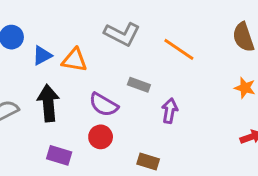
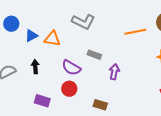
orange line: (179, 49) -> (135, 32), moved, turned -45
black arrow: (48, 103) -> (35, 67), size x0.6

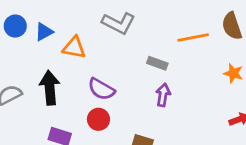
blue triangle: (31, 36) -> (44, 32), moved
gray rectangle: (94, 55) -> (157, 63), moved
black arrow: (35, 67) -> (50, 88), size x1.6

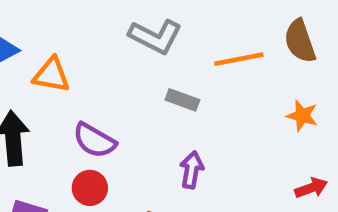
gray L-shape: (119, 23) -> (155, 37), moved
purple arrow: (163, 95) -> (192, 170), moved

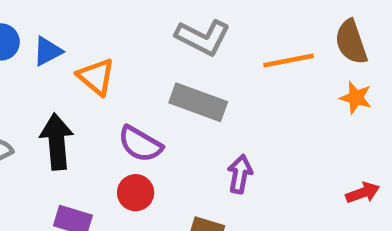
orange triangle: (51, 75) -> (96, 77), turned 30
gray rectangle: (182, 100) -> (198, 102), moved, size x1.6
orange star: (302, 116) -> (356, 98), moved

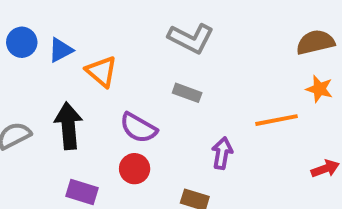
brown semicircle: (351, 42) -> (315, 42), turned 96
orange line: (289, 61) -> (277, 120), moved
gray rectangle: (198, 102) -> (187, 93), size x0.6

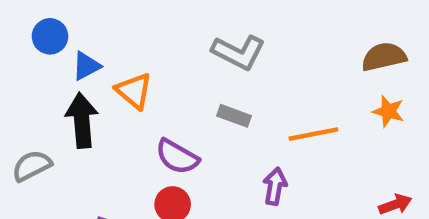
blue circle: (22, 42) -> (50, 36), moved
orange line: (277, 120) -> (313, 134), moved
black arrow: (68, 126) -> (82, 120), moved

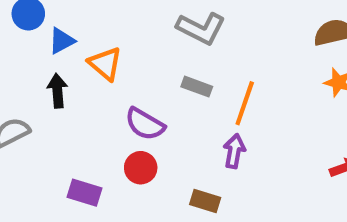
black arrow: (82, 120) -> (57, 91), size x0.7
orange line: (313, 134) -> (245, 103), moved, turned -60

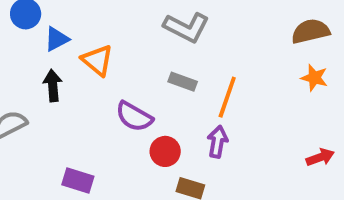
red circle: (141, 168) -> (165, 151), moved

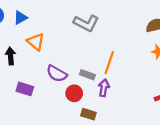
blue triangle: (57, 39) -> (20, 18), moved
gray rectangle: (183, 82) -> (87, 75), moved
purple rectangle: (78, 181) -> (25, 89), moved

